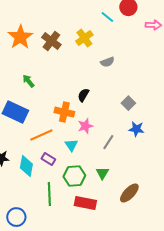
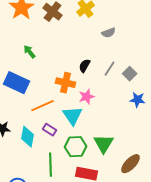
gray line: (108, 142) -> (110, 69), moved
cyan triangle: (71, 145) -> (73, 116), size x1.5
green triangle: (102, 173) -> (104, 144), size x1.5

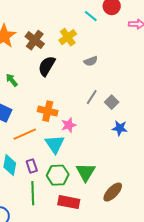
black semicircle: (85, 66) -> (47, 66), moved, size x1.5
purple rectangle: (50, 130) -> (32, 166), moved, turned 40

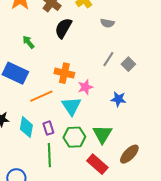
gray semicircle: (91, 61) -> (107, 23), turned 32
blue star: (120, 128) -> (118, 99), moved
red rectangle: (69, 202) -> (97, 164), moved, turned 30

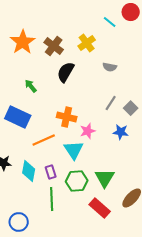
blue star: (118, 99) -> (121, 132), moved

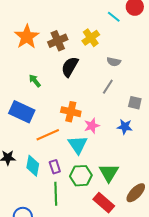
brown cross: (54, 46) -> (58, 41), turned 30
gray line: (111, 103) -> (108, 87), moved
gray square: (131, 108) -> (135, 103), turned -32

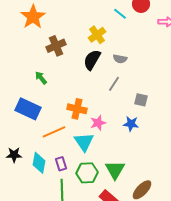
orange star: (27, 37) -> (33, 17), moved
brown cross: (58, 41) -> (56, 46), moved
black semicircle: (70, 67) -> (92, 60), moved

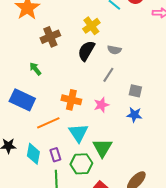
pink star: (98, 123) -> (101, 105), moved
blue star: (131, 124) -> (134, 115), moved
green triangle: (115, 170) -> (102, 148), moved

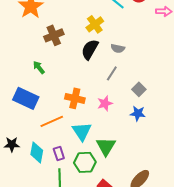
gray square: (135, 91) -> (139, 89), turned 32

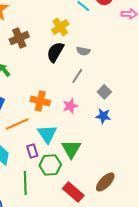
purple rectangle: (59, 153) -> (32, 151), moved

